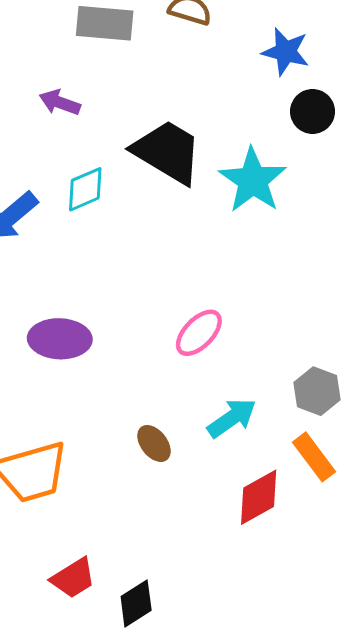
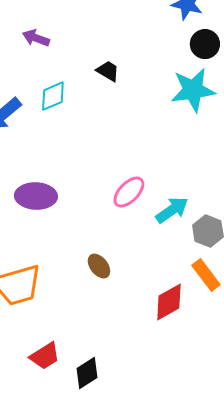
black trapezoid: (167, 152) -> (108, 71), size x0.5
cyan star: (253, 180) -> (193, 90), moved, turned 30
cyan arrow: (232, 418) -> (172, 210), moved

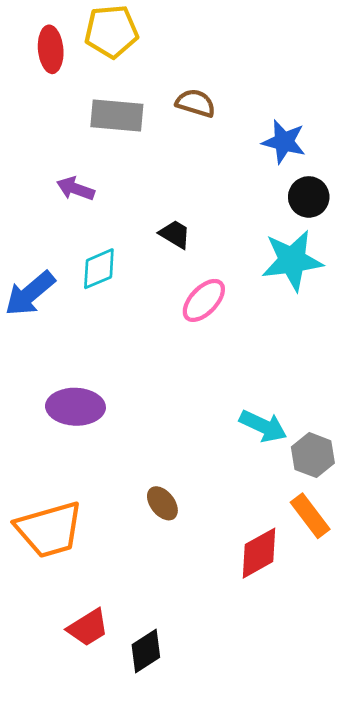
pink ellipse: (129, 192) -> (204, 300), moved
cyan arrow: (172, 210) -> (263, 426), turned 60

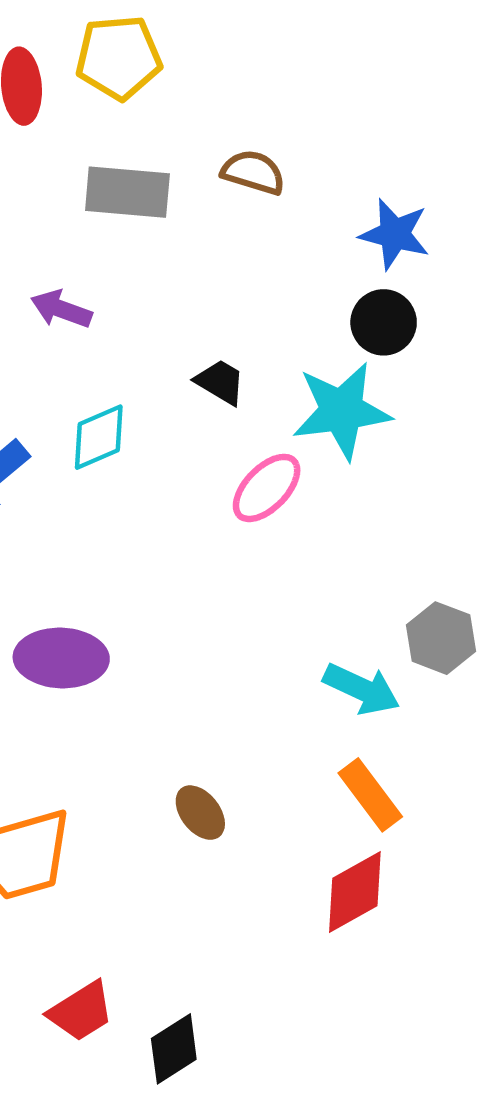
black circle: (309, 197) -> (384, 322), moved
cyan star: (292, 260) -> (342, 411), moved
gray hexagon: (313, 455) -> (441, 638), moved
orange rectangle: (310, 516) -> (370, 795), moved

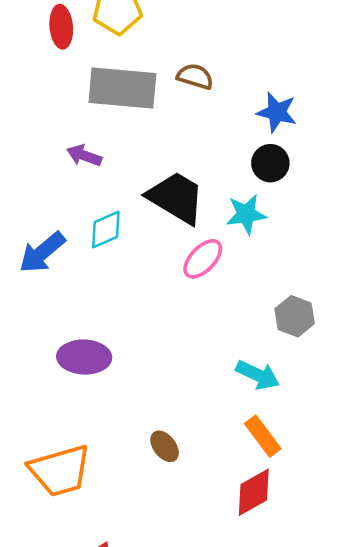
gray rectangle: (127, 192) -> (122, 88), size x1.4
black trapezoid: (220, 382) -> (176, 198), size x2.0
cyan star: (342, 411) -> (246, 214), size x0.7
gray hexagon: (441, 638) -> (295, 316), moved

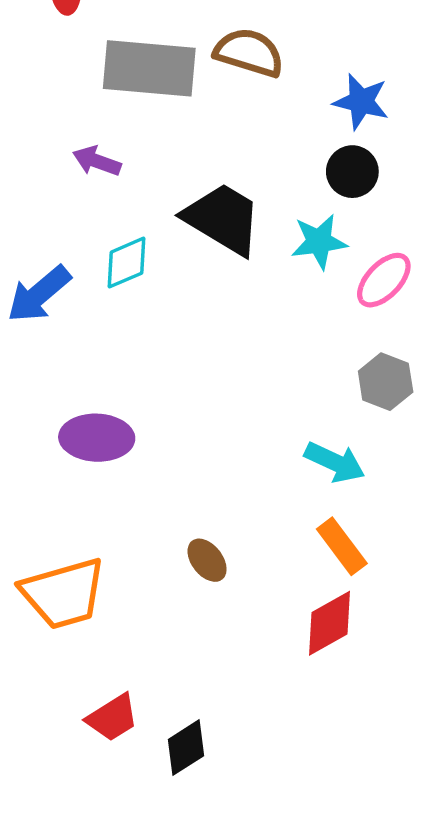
brown semicircle: (195, 76) -> (249, 53), size x1.4
pink ellipse: (203, 259) -> (384, 280), moved

